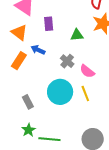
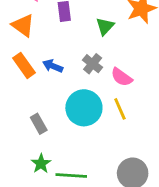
green triangle: (77, 35) -> (105, 26), turned -40
blue arrow: (38, 50) -> (53, 66), moved
orange rectangle: (19, 61) -> (24, 65), turned -66

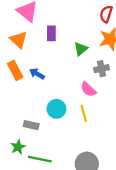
gray cross: (93, 64) -> (102, 69), moved, turned 32
cyan circle: (84, 108) -> (56, 109), size x0.7
gray rectangle: (39, 124) -> (31, 125), moved, turned -56

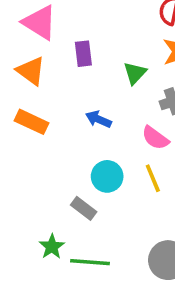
orange rectangle: (15, 70) -> (31, 122), turned -30
blue arrow: (37, 74) -> (98, 119), moved
gray rectangle: (31, 125) -> (84, 208), moved, turned 32

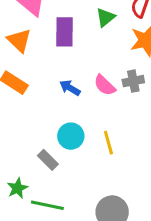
purple rectangle: (83, 54) -> (65, 32), size x1.4
green triangle: (135, 73) -> (105, 17), moved
pink semicircle: (155, 138) -> (105, 85), moved

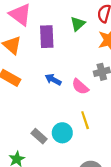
pink semicircle: (105, 85) -> (80, 87), moved
cyan circle: (71, 136) -> (62, 133), moved

